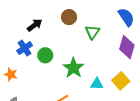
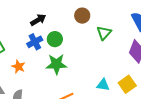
black arrow: (35, 25) -> (38, 20), moved
green circle: (45, 55) -> (55, 39), moved
green star: (73, 68) -> (56, 64), moved, turned 30

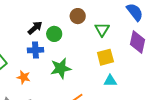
green circle: (55, 39) -> (54, 34), moved
blue cross: (35, 42) -> (35, 50), turned 35
yellow square: (127, 84) -> (105, 57), moved, turned 30

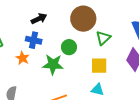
brown circle: (78, 16) -> (83, 19), size x1.6
green circle: (54, 34) -> (69, 47), moved
orange star: (24, 77) -> (22, 58), moved

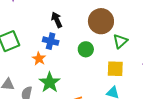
black arrow: (39, 19) -> (57, 20), turned -91
green star: (53, 64) -> (50, 82), moved, turned 30

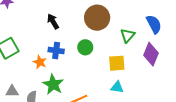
blue cross: (51, 41) -> (56, 51), moved
green triangle: (120, 41) -> (128, 35), moved

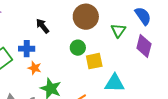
blue cross: (56, 51) -> (27, 49), moved
yellow square: (117, 63) -> (94, 61), moved
cyan triangle: (117, 87) -> (115, 83), size x1.5

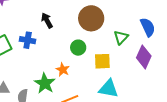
yellow square: (94, 61) -> (102, 61), moved
orange star: (35, 68) -> (63, 70), moved

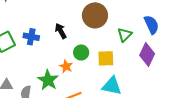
black arrow: (47, 20) -> (61, 31), moved
green circle: (78, 48) -> (81, 53), moved

